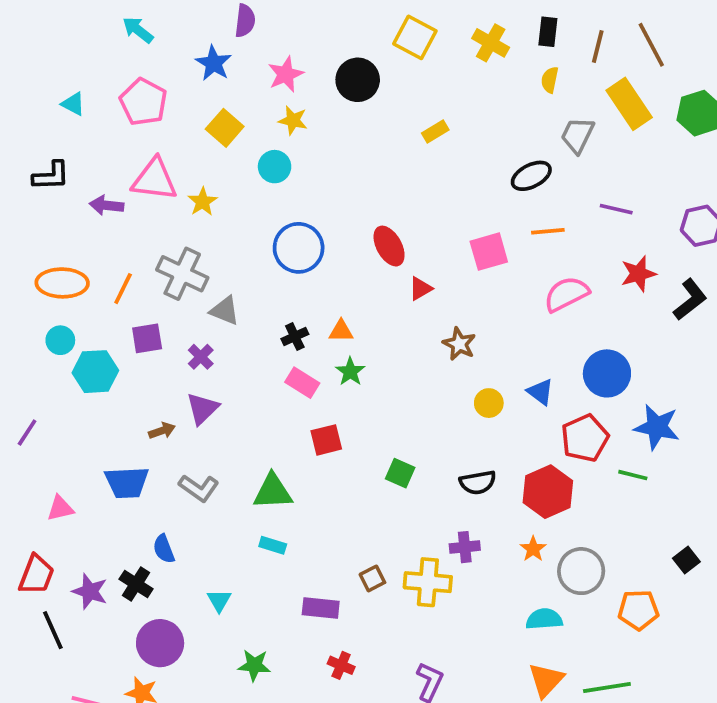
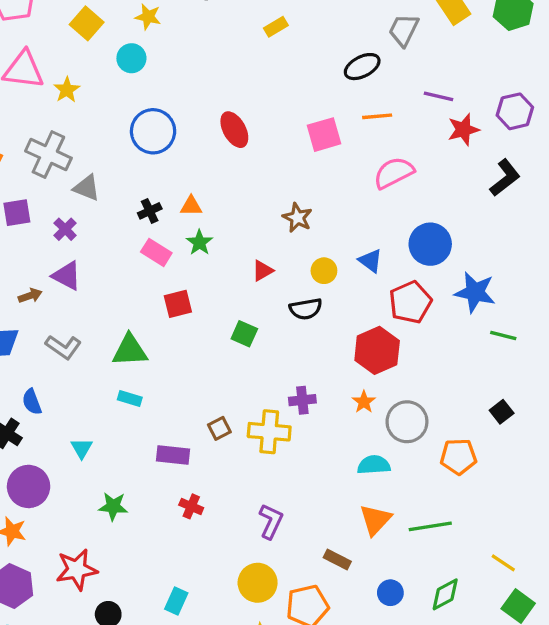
red star: (638, 274) -> (463, 130), moved
red triangle: (420, 289) -> (263, 271), moved
purple triangle: (203, 409) -> (67, 276), turned -48
green line: (633, 475) -> (503, 335), moved
black semicircle: (478, 482) -> (306, 309), moved

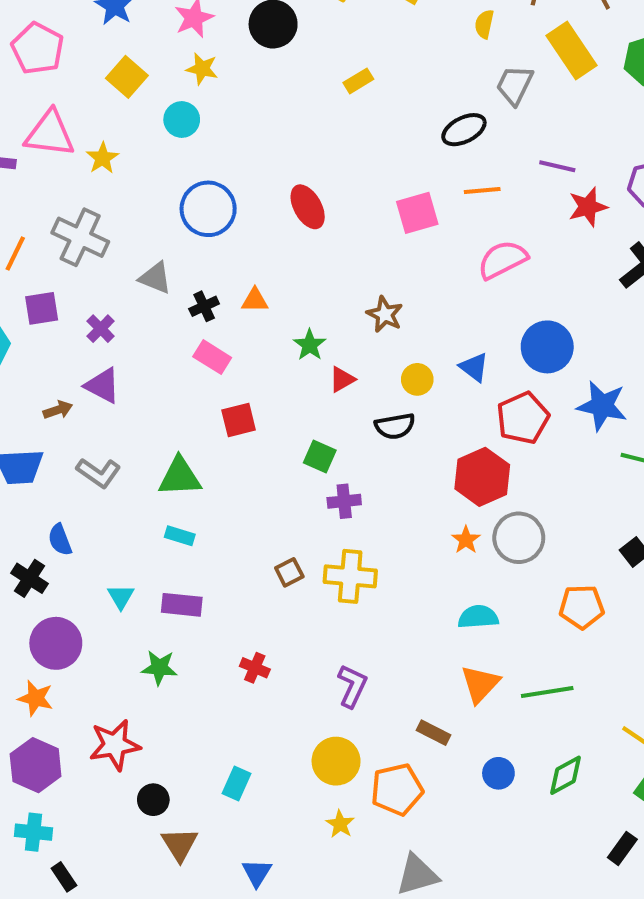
gray triangle: (87, 188) -> (155, 278), moved
green star: (199, 242) -> (310, 345), moved
purple cross: (302, 400) -> (344, 501), moved
gray circle: (407, 422) -> (519, 538), moved
purple rectangle: (173, 455) -> (182, 605), moved

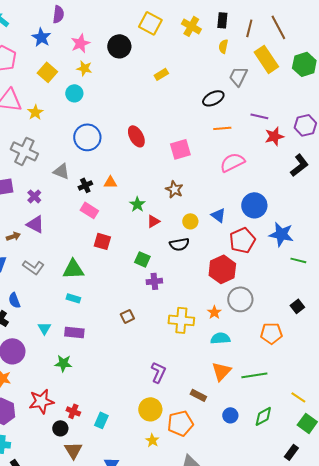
pink square: (417, 213) -> (180, 149), moved
red square: (239, 420) -> (102, 241), turned 30
orange star: (466, 540) -> (214, 312), moved
yellow cross: (350, 576) -> (181, 320), moved
red cross: (255, 668) -> (73, 411), moved

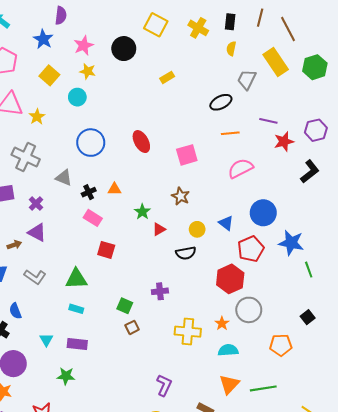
brown line: (249, 28) -> (260, 18), moved
green square: (142, 259) -> (125, 306), moved
green line: (298, 260) -> (309, 270), turned 56

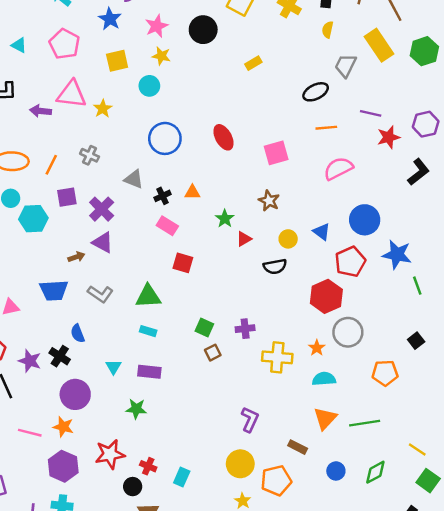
yellow square: (49, 75) -> (117, 61), turned 36
gray cross: (26, 157) -> (90, 155), size x0.6
purple cross: (36, 204) -> (102, 209), size x1.5
purple cross: (160, 291) -> (245, 329), moved

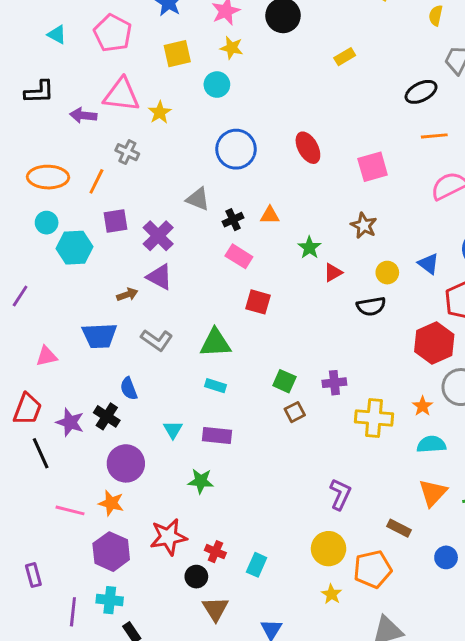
gray cross: (90, 155) -> (127, 152), moved

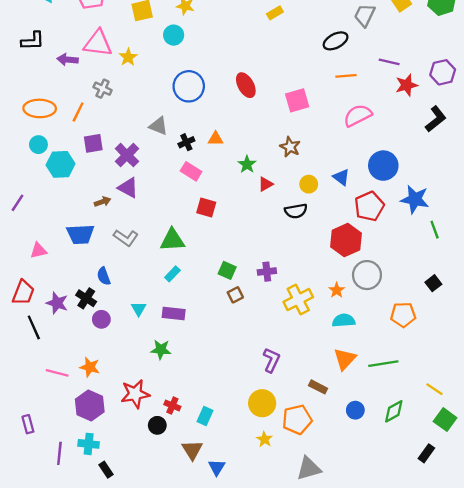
cyan rectangle: (215, 386) -> (172, 274), turned -63
yellow cross: (374, 418) -> (298, 300), turned -32
purple circle: (126, 463) -> (101, 319), moved, size x0.6
brown triangle: (215, 609) -> (192, 450), moved

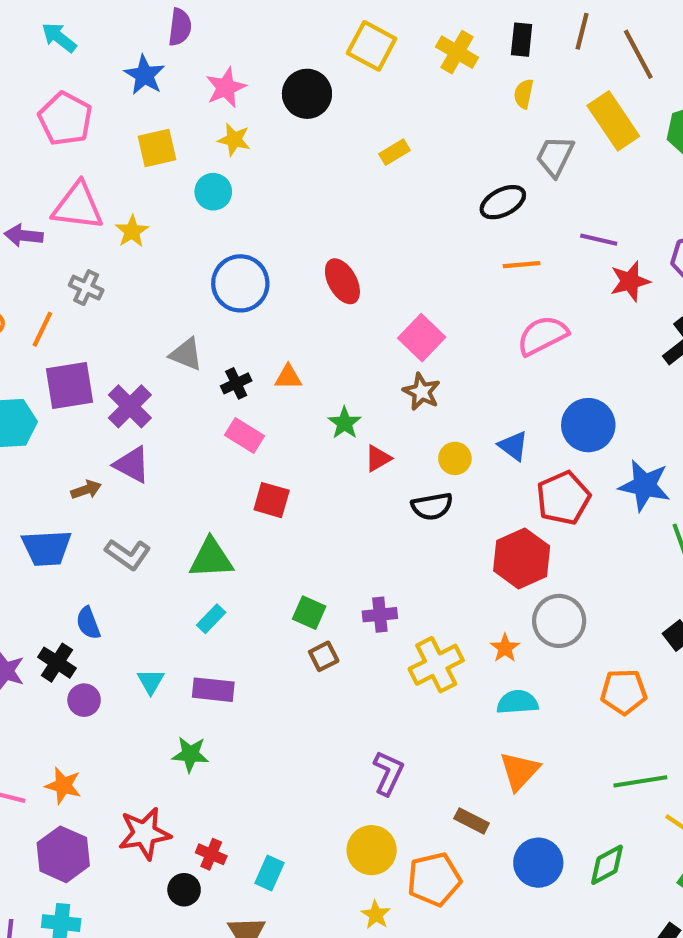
pink square: (297, 100) -> (422, 338), moved, turned -30
purple square: (93, 143) -> (69, 385), size x1.4
green line: (383, 364) -> (640, 781), moved
blue circle: (355, 410) -> (538, 863), size x1.5

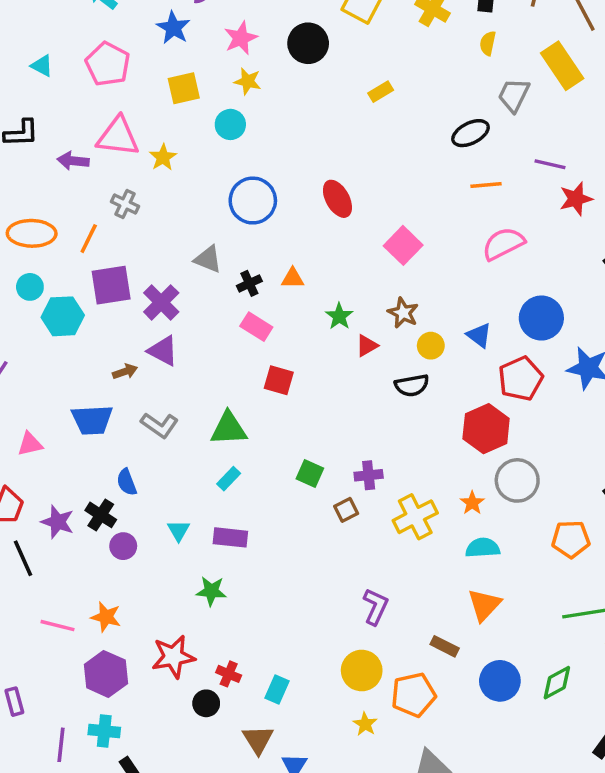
brown star: (422, 392) -> (403, 313), moved
brown square: (324, 656) -> (346, 510), moved

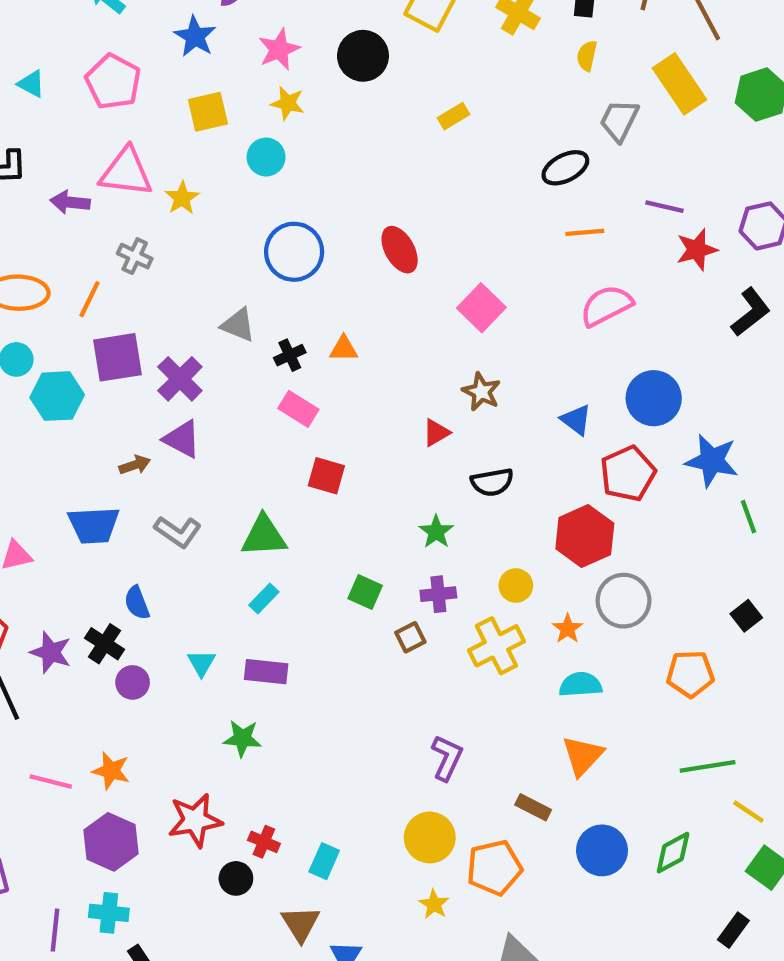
green star: (339, 316) -> (436, 532), moved
yellow circle: (431, 346) -> (516, 586), moved

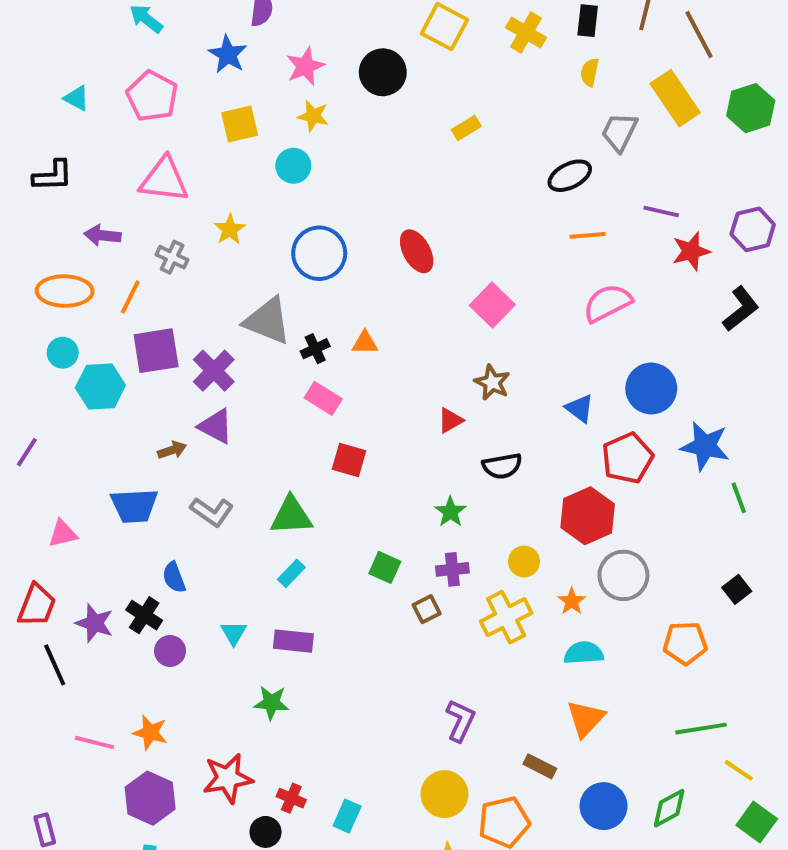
yellow star: (182, 198) -> (230, 229), moved
purple arrow: (70, 202) -> (102, 235), moved
gray triangle: (238, 325) -> (267, 321), size x1.5

